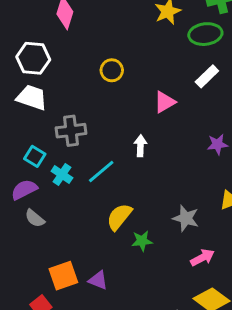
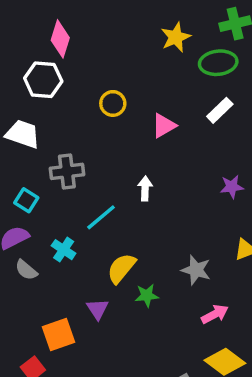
white hexagon: (33, 58) -> (43, 80), moved
pink triangle: (165, 102) -> (164, 126), moved
cyan cross: (62, 174) -> (64, 250), moved
purple triangle: (98, 280) -> (98, 309), moved, turned 35

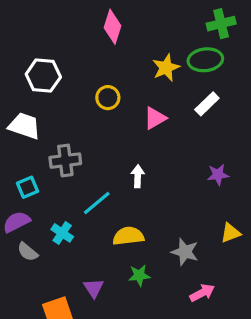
yellow star: (176, 37) -> (166, 68), moved
pink diamond: (60, 39) -> (113, 27), moved
cyan square: (26, 200) -> (28, 187), turned 35
yellow semicircle: (121, 268) -> (128, 236), moved, turned 44

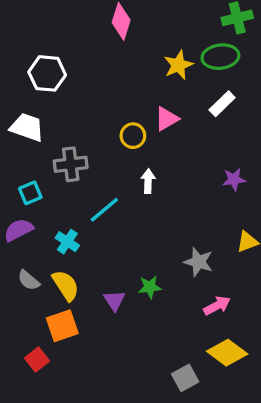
yellow circle: (108, 98) -> (133, 136), moved
yellow semicircle: (128, 236) -> (66, 285), moved, turned 64
gray semicircle: (28, 252) -> (29, 280), moved
purple triangle: (94, 288) -> (114, 301), moved

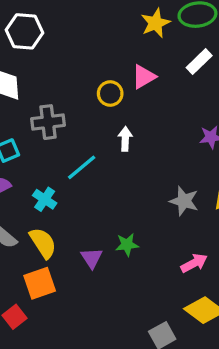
gray star: (199, 262) -> (184, 201), moved

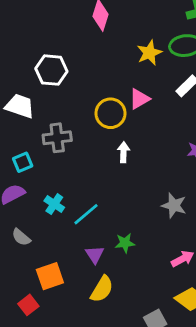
white hexagon: (25, 31) -> (51, 70), moved
yellow circle: (110, 94) -> (111, 113), size x1.4
cyan line: (82, 167) -> (86, 214), moved
yellow semicircle: (43, 243) -> (102, 289), moved, turned 64

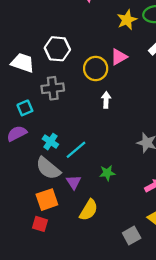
white hexagon: (51, 70) -> (57, 49), moved
gray semicircle: (21, 237) -> (48, 168), moved, size x1.6
purple triangle: (95, 254) -> (74, 182), moved
red square: (28, 305) -> (40, 224), moved, turned -35

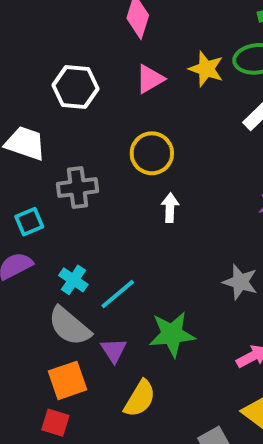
yellow star: (127, 20) -> (206, 69), turned -30
white hexagon: (57, 49) -> (75, 87), moved
pink triangle: (119, 57) -> (150, 79), moved
green star: (107, 173) -> (172, 334), size x1.6

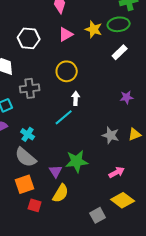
cyan line: (118, 294) -> (64, 117), moved
purple triangle: (114, 350) -> (56, 171), moved
red square: (55, 423) -> (35, 205), moved

